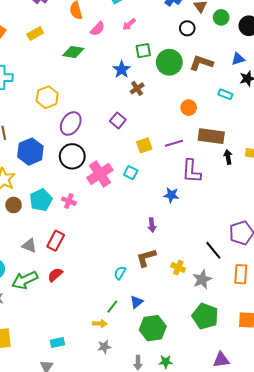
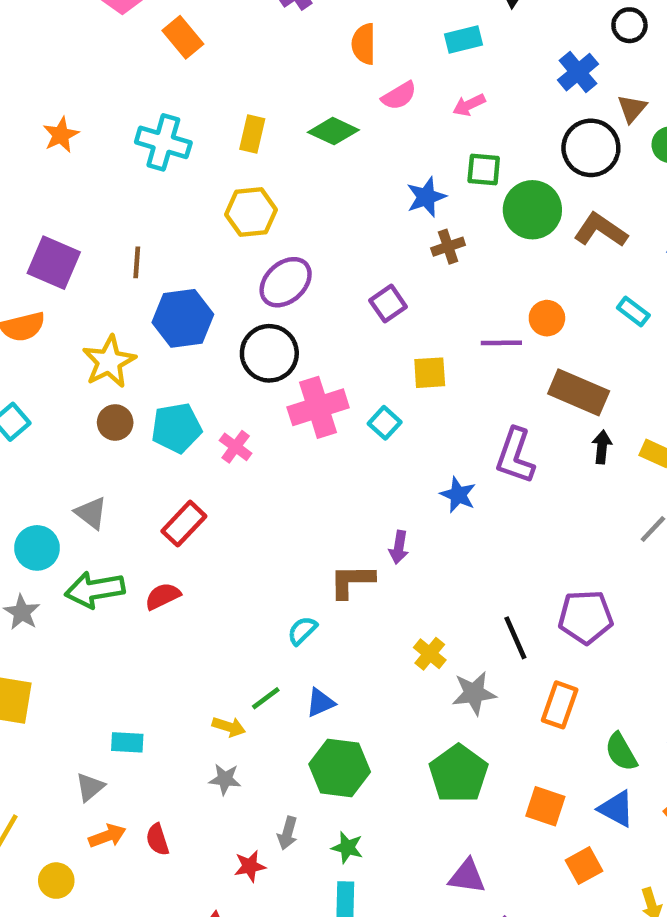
black circle: (187, 28) -> (591, 148), size x1.6
yellow rectangle: (35, 33) -> (252, 134), moved, turned -63
purple line: (174, 143) -> (501, 343), moved
gray triangle: (29, 246) -> (91, 513), moved
brown L-shape: (146, 258) -> (352, 581), moved

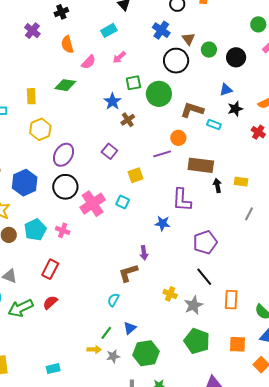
brown L-shape: (601, 230) -> (192, 110), moved
purple pentagon: (586, 617) -> (205, 242), moved
gray star: (225, 779) -> (113, 356), moved

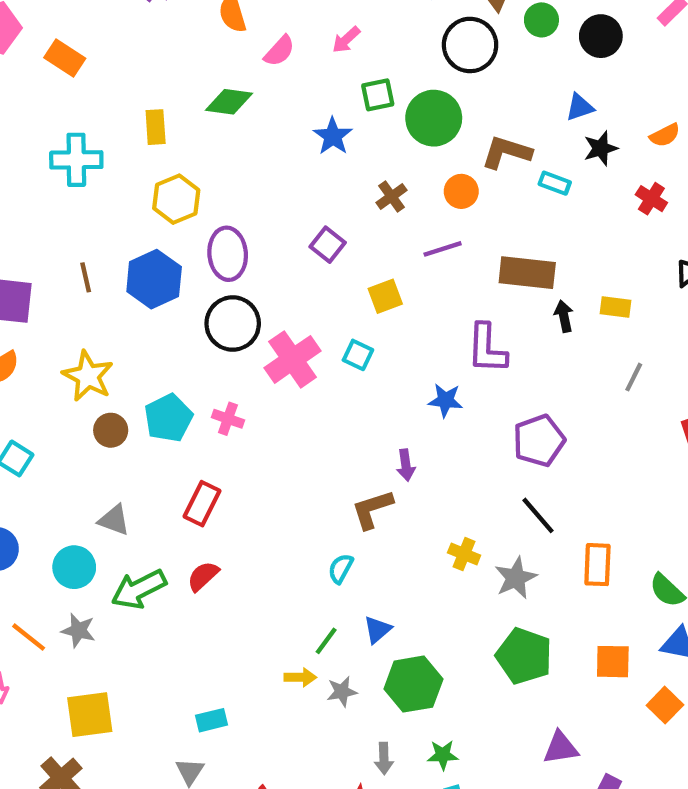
brown cross: (128, 120) -> (391, 196), moved
orange circle: (178, 138) -> (461, 191), moved
purple ellipse: (64, 155) -> (228, 254), turned -35
blue hexagon: (25, 183) -> (154, 279), moved

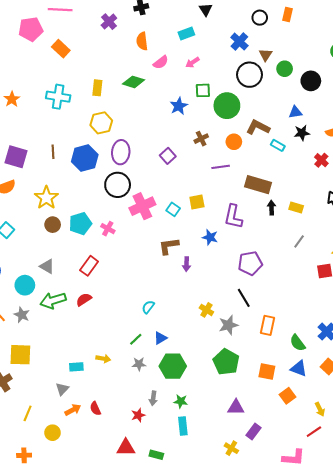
yellow square: (385, 296) -> (197, 202), moved
brown L-shape: (372, 509) -> (169, 246), moved
yellow arrow: (300, 677) -> (103, 359), moved

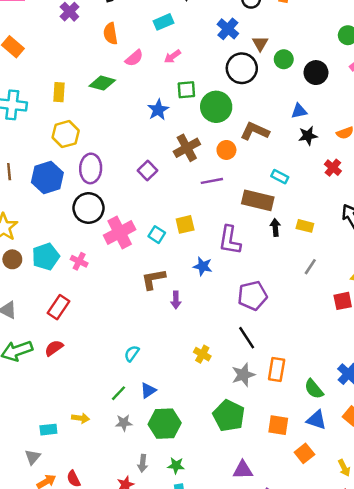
brown cross: (201, 139) -> (187, 148), size x1.5
cyan rectangle: (278, 145) -> (280, 177), moved
gray star: (228, 325) -> (243, 375), moved

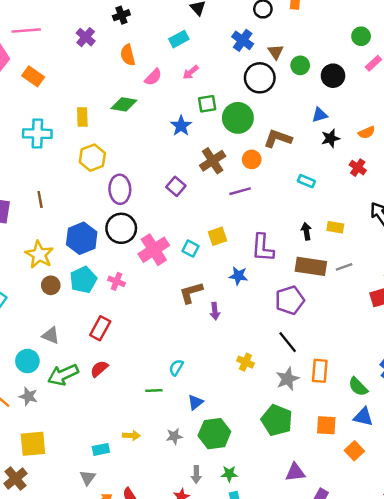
blue hexagon: (47, 177) -> (82, 238), moved
brown rectangle: (258, 200) -> (311, 266), moved
gray line: (310, 267) -> (344, 267), turned 42
green line: (119, 393) -> (154, 390), moved, turned 49

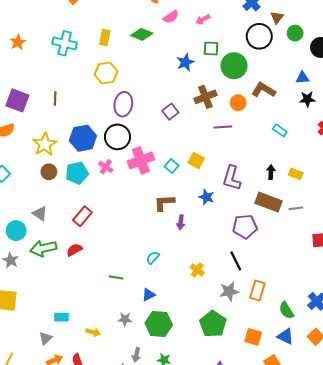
yellow square: (217, 236) -> (196, 160), turned 35
pink cross: (116, 281) -> (106, 167), moved
cyan semicircle: (176, 368) -> (153, 258), moved
yellow arrow: (131, 435) -> (93, 332), moved

